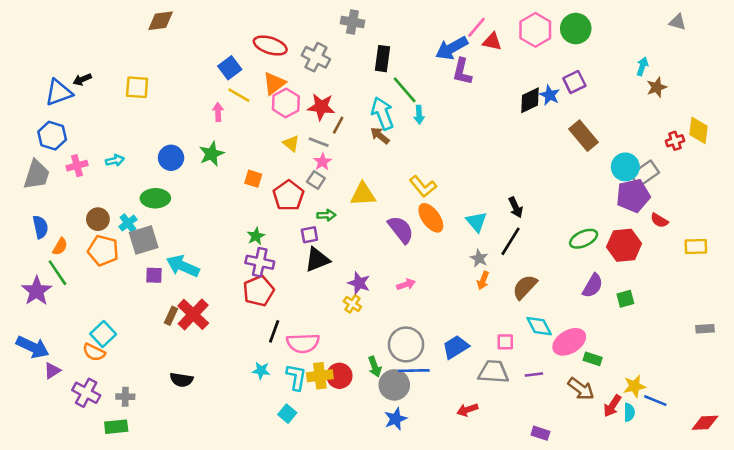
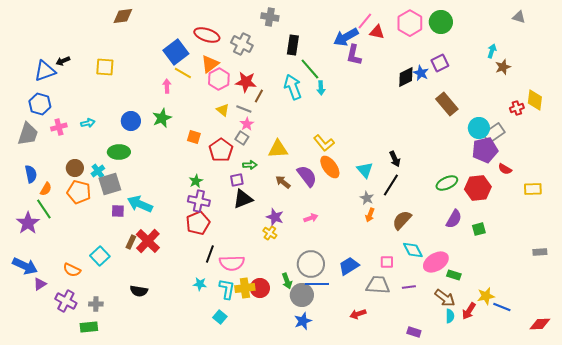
blue square: (230, 68) -> (176, 52), size x1.4
brown arrow: (380, 136) -> (283, 182), moved
cyan square: (103, 334) -> (100, 256), moved
cyan semicircle: (629, 412) -> (450, 316), moved

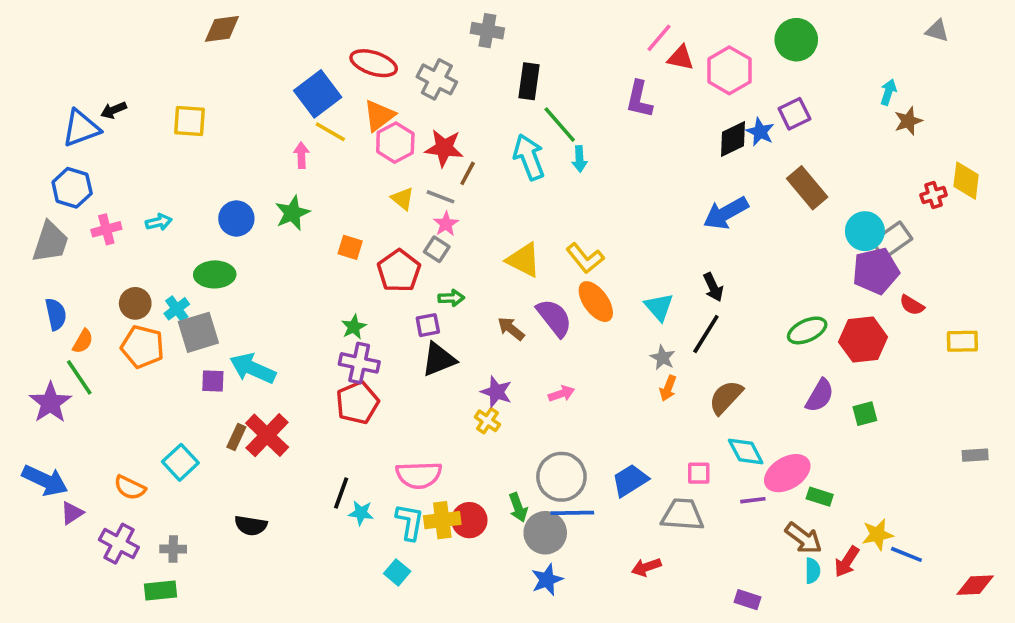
pink hexagon: (410, 23) -> (729, 70), moved
blue arrow: (346, 37) -> (726, 213), moved
yellow triangle: (278, 149) -> (524, 260), moved, turned 30
black line: (210, 254) -> (341, 493), moved
purple line: (409, 287) -> (753, 500), moved

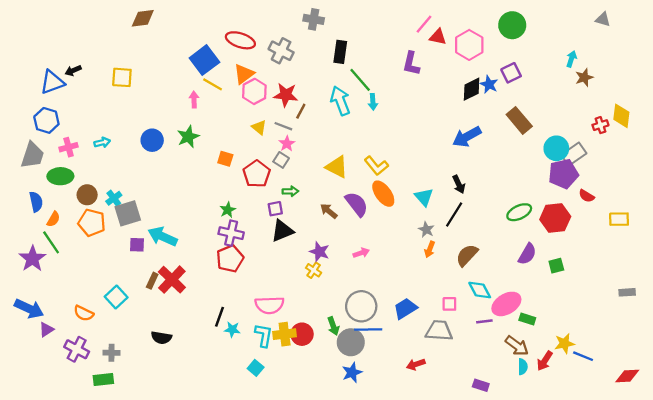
green ellipse: (215, 274) -> (60, 176), moved

